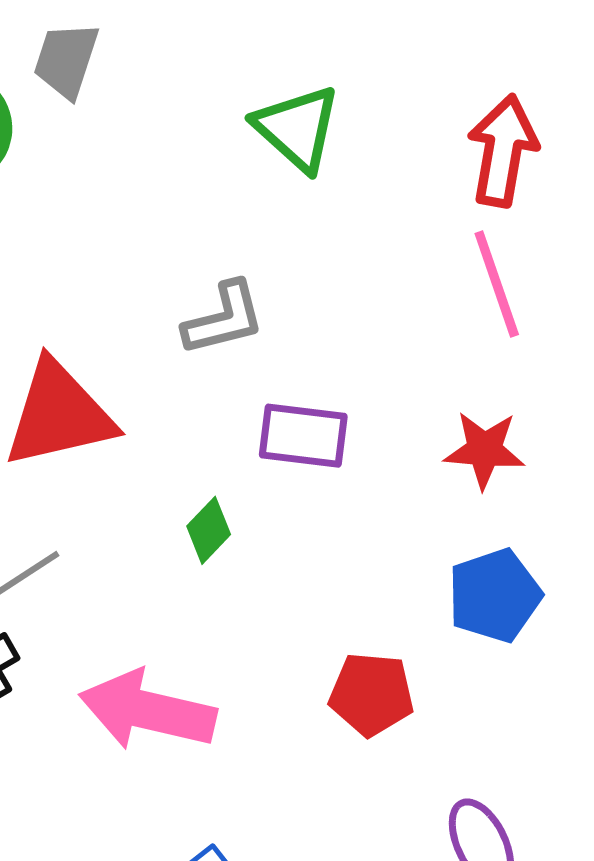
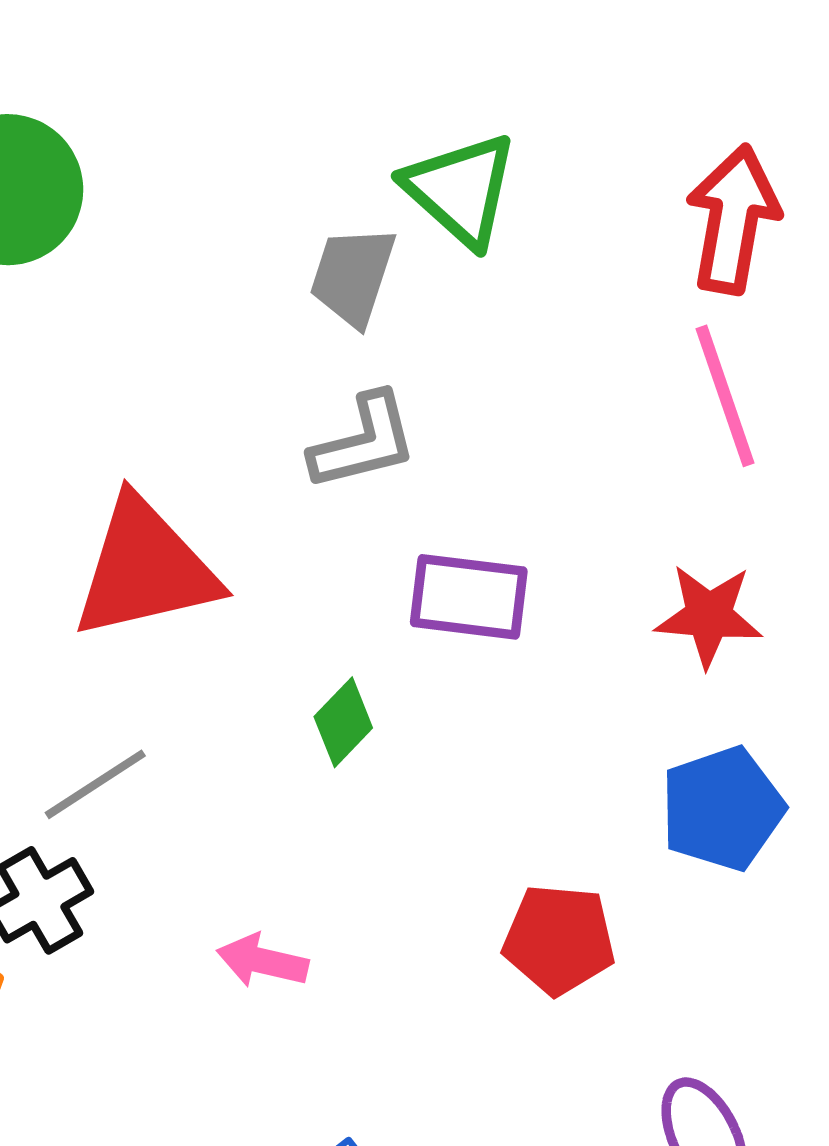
gray trapezoid: (66, 60) -> (353, 276), moved
pink arrow: (148, 710) -> (262, 961), size x0.5

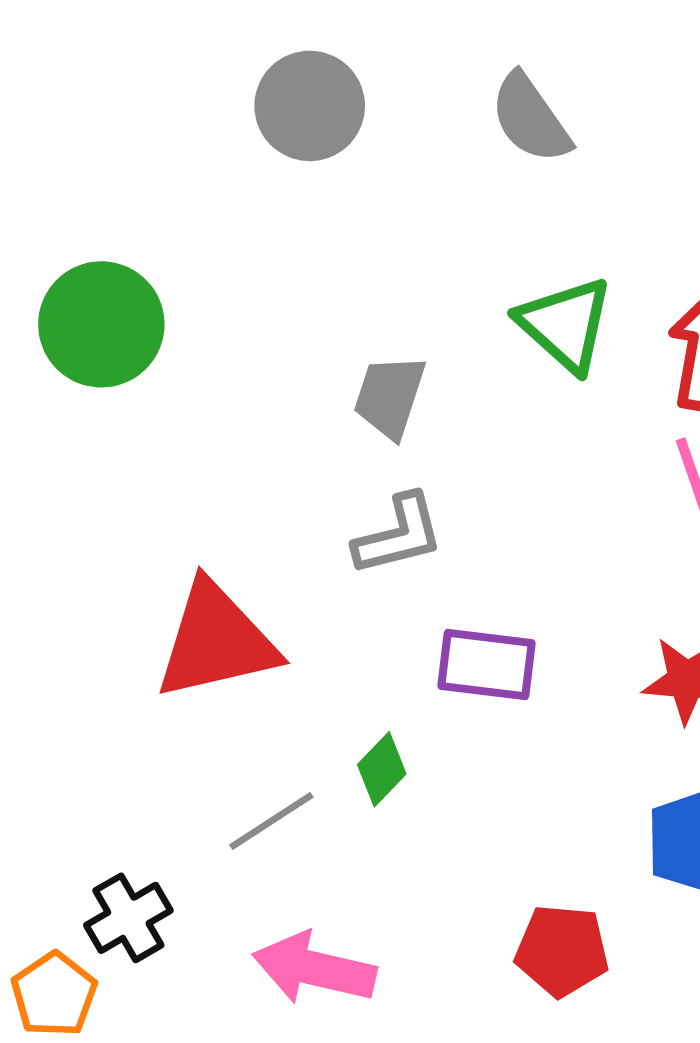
green triangle: (461, 190) -> (565, 324), moved
gray line: (95, 784) -> (271, 821), moved
pink arrow: (262, 961) -> (314, 969), size x1.6

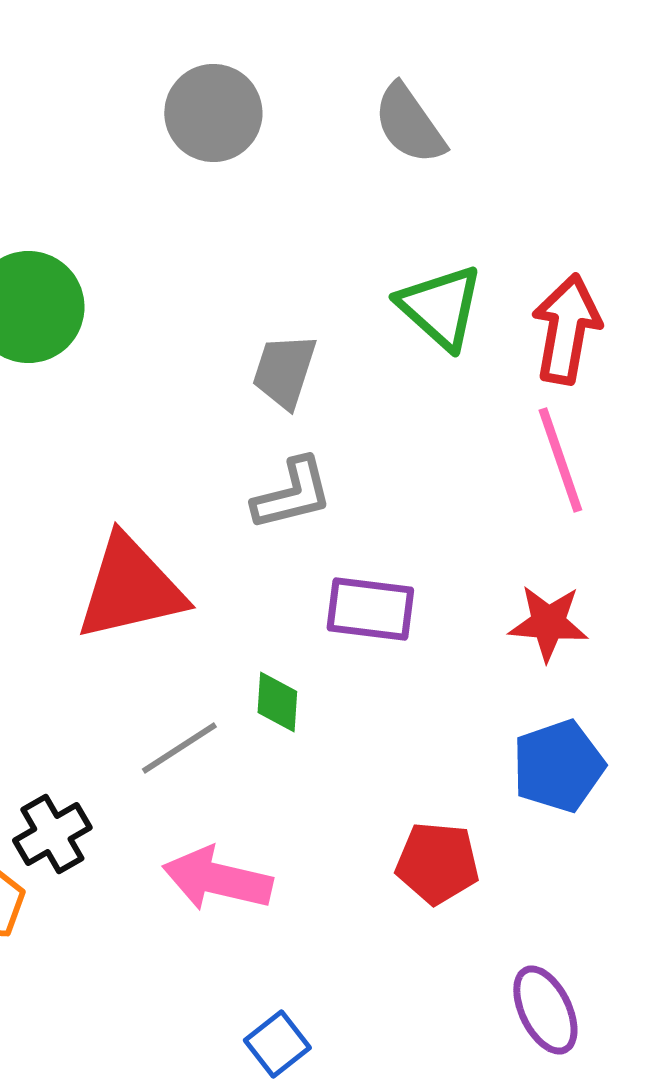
green diamond: (382, 769) -> (277, 702), turned -40

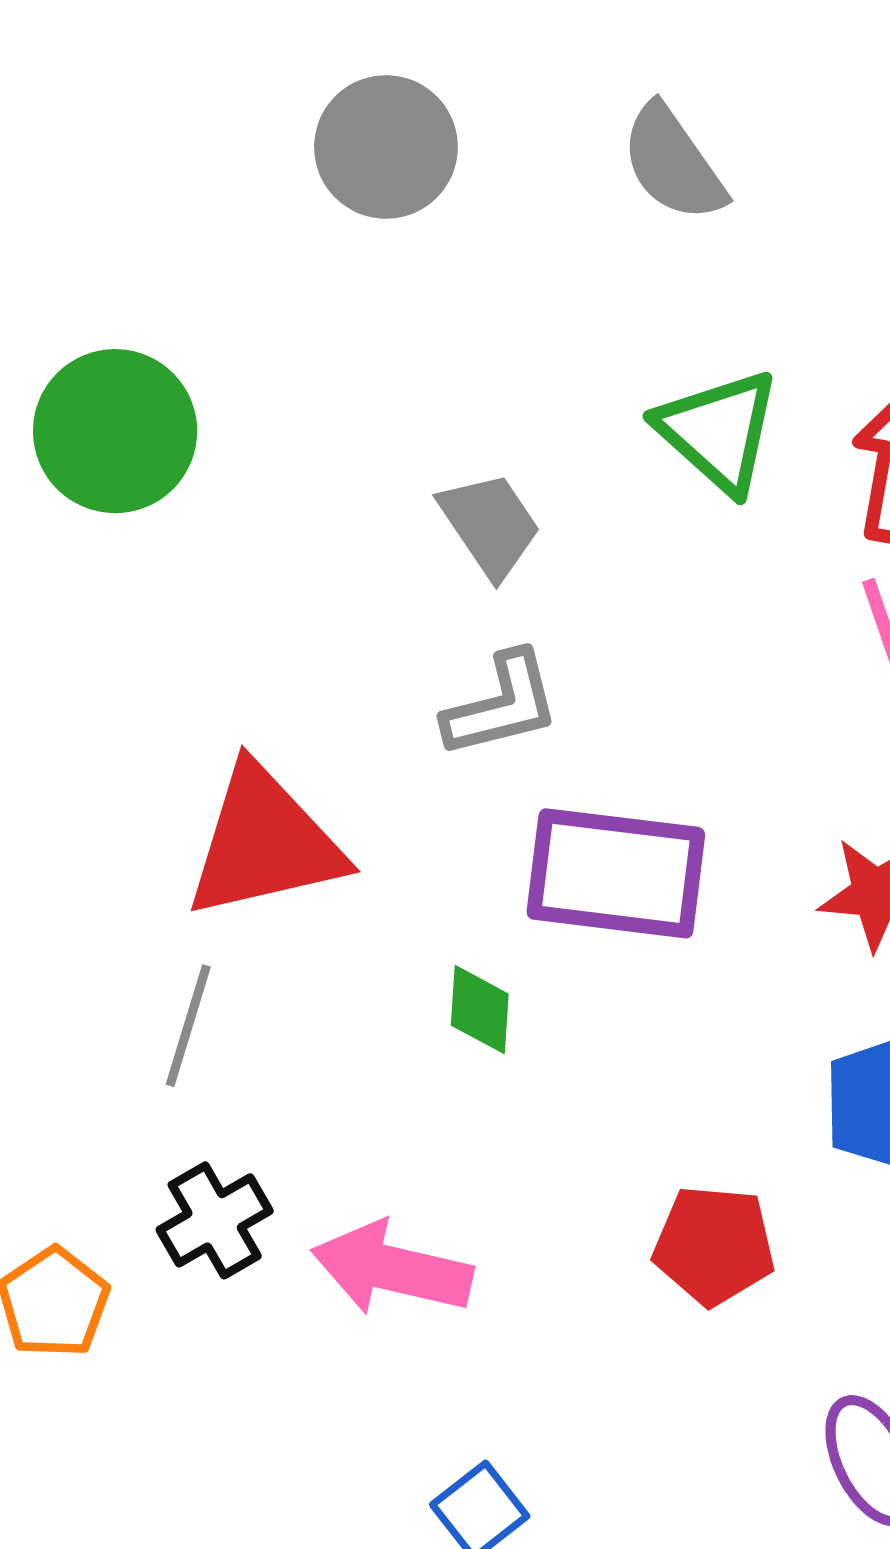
gray trapezoid: (284, 371) -> (490, 525), turned 128
purple rectangle: (370, 609) -> (616, 873), size x1.4
gray line: (179, 748) -> (188, 1026), moved, turned -40
black cross: (52, 834) -> (215, 1220), moved

